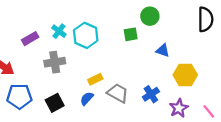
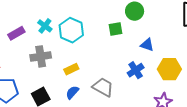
yellow rectangle: (95, 79) -> (71, 69), moved
blue cross: (151, 94) -> (136, 70), moved

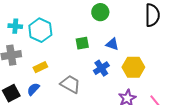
cyan cross: (45, 26) -> (15, 26), turned -32
green square: (116, 29) -> (82, 43), moved
blue semicircle: (72, 92) -> (33, 89), moved

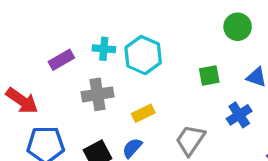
gray trapezoid: (70, 84) -> (190, 140), turned -85

